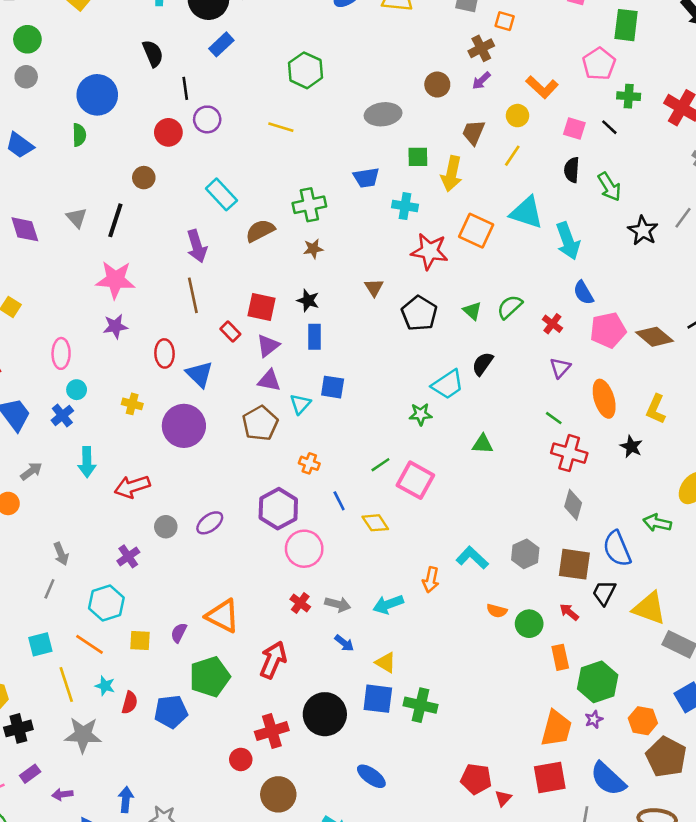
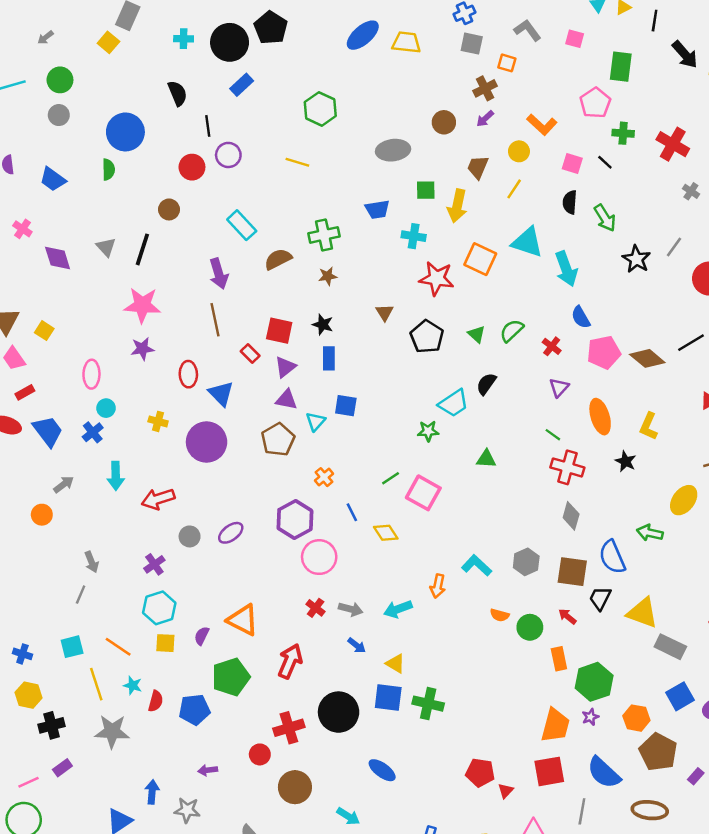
orange cross: (309, 463) -> (324, 477), turned 30
cyan hexagon: (106, 603) -> (159, 608), moved
purple arrow: (62, 794) -> (208, 770), moved

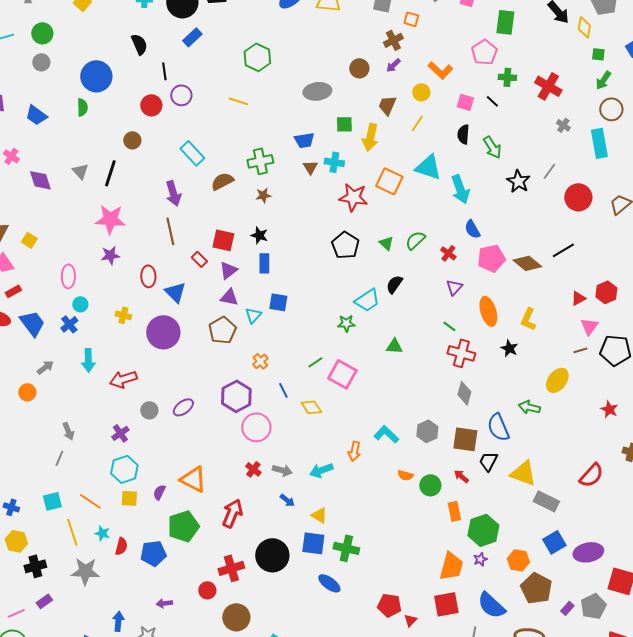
brown triangle: (385, 312) -> (310, 167), moved
blue ellipse: (382, 770) -> (329, 583), moved

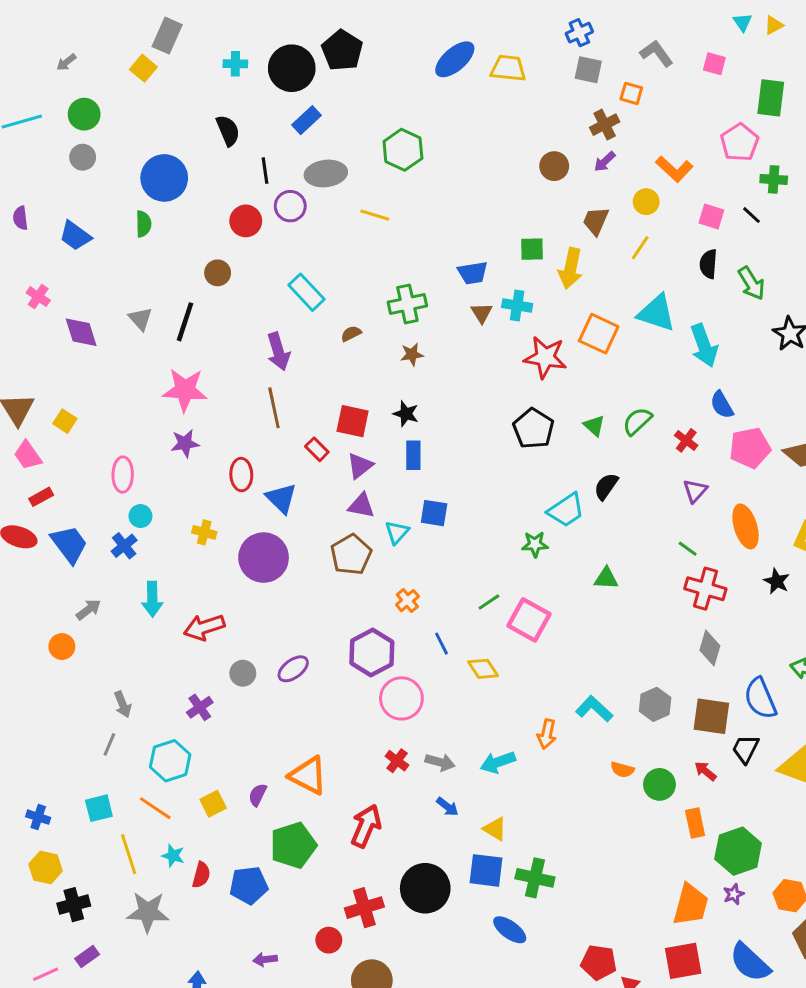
gray ellipse: (317, 91) -> (326, 174), moved
brown semicircle: (222, 181) -> (351, 334), size x0.6
cyan hexagon: (124, 469) -> (170, 761), moved
yellow square: (129, 498) -> (213, 804), turned -30

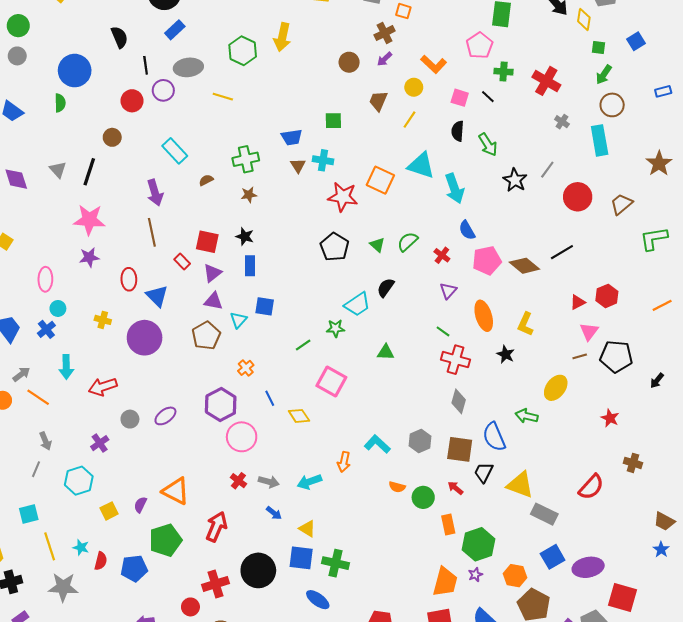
yellow arrow: (571, 268) -> (282, 37), moved
green line: (489, 602) -> (303, 345), moved
orange line: (155, 808) -> (38, 397), moved

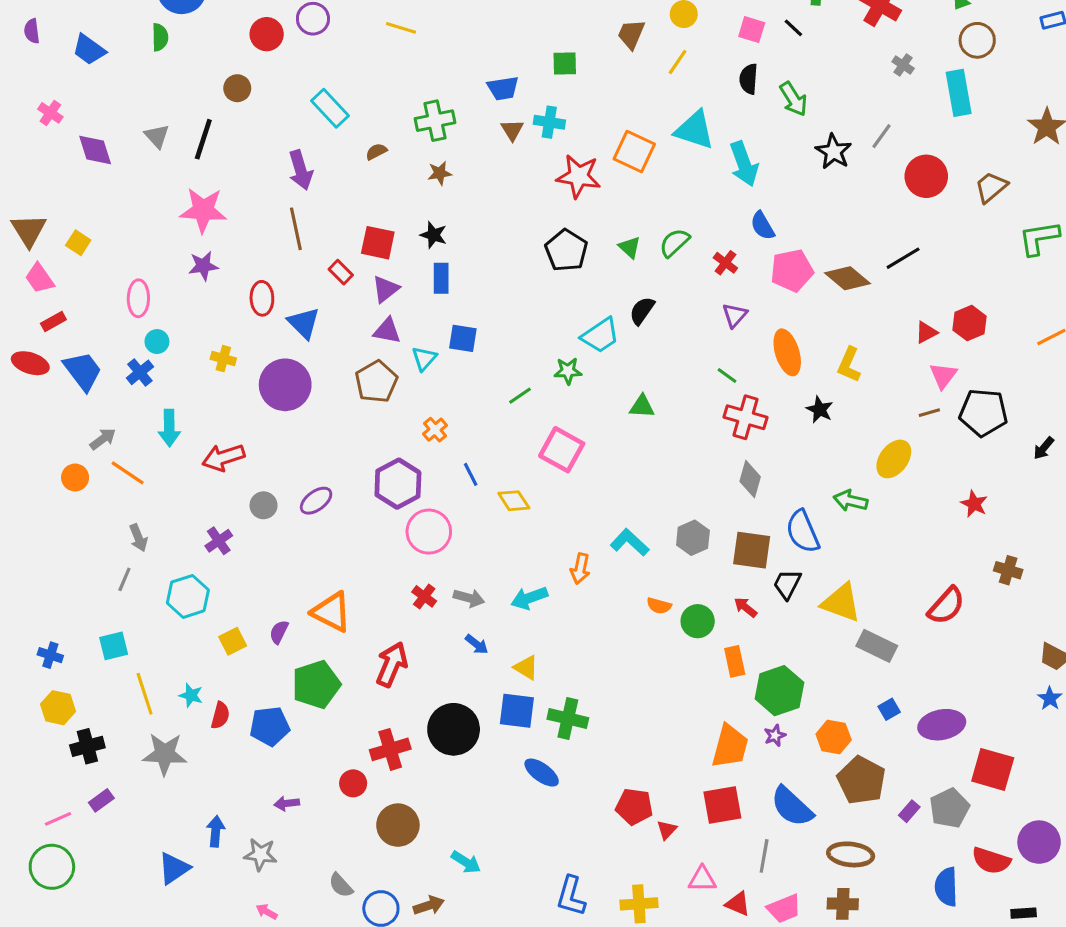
blue square: (553, 557) -> (889, 709), size x0.6

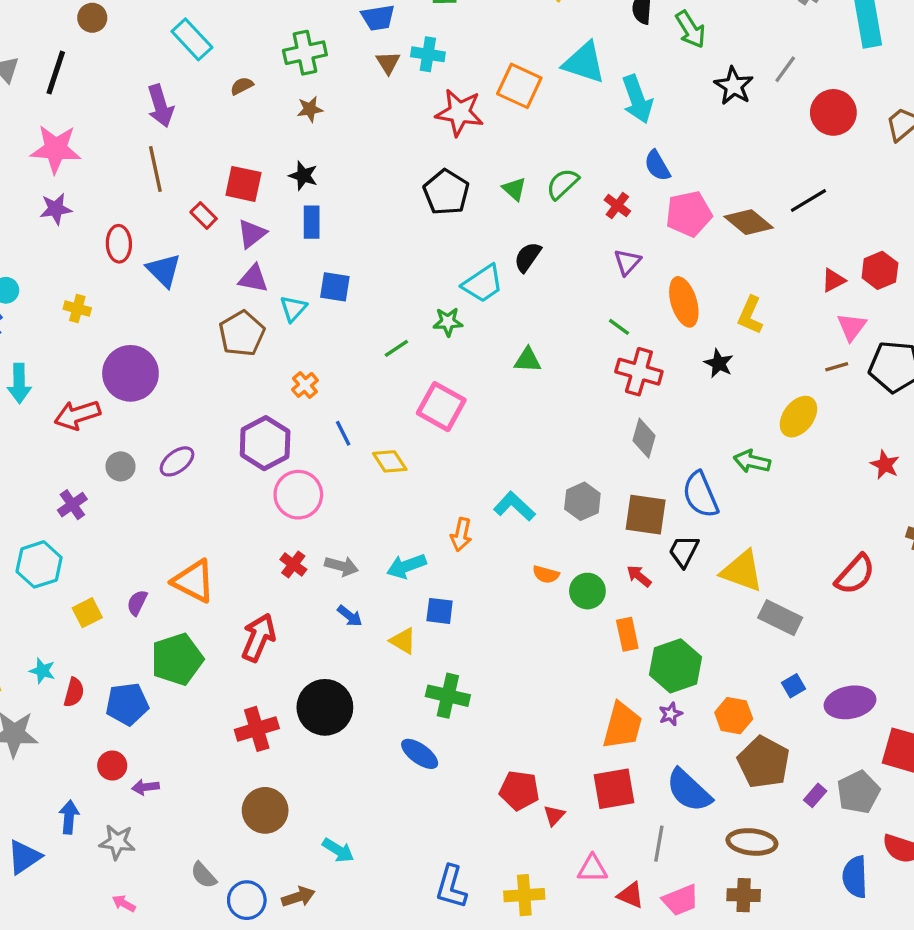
purple circle: (285, 385) -> (130, 373), moved
blue square: (517, 711) -> (440, 611), moved, size x0.7
red circle: (353, 783) -> (112, 766), moved

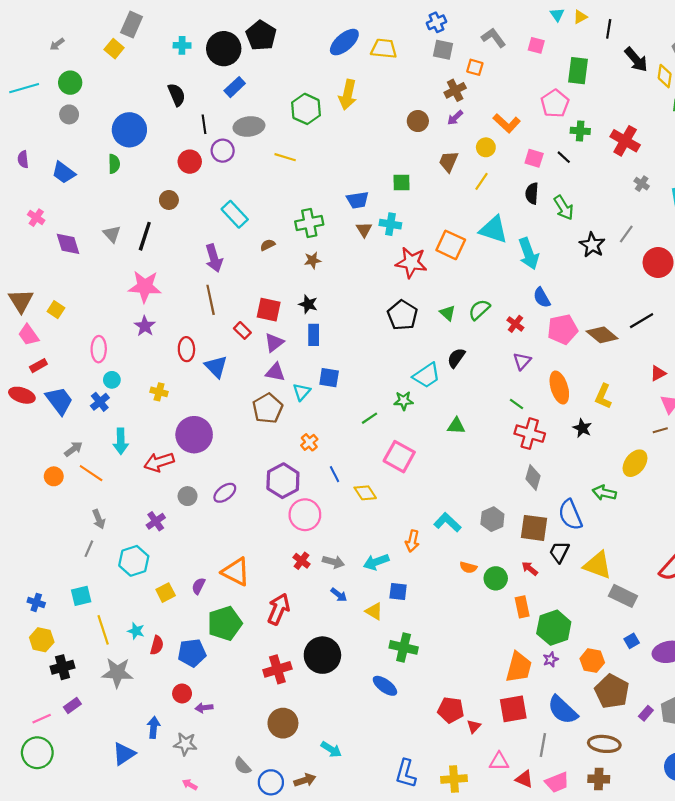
purple star: (56, 209) -> (145, 326), turned -30

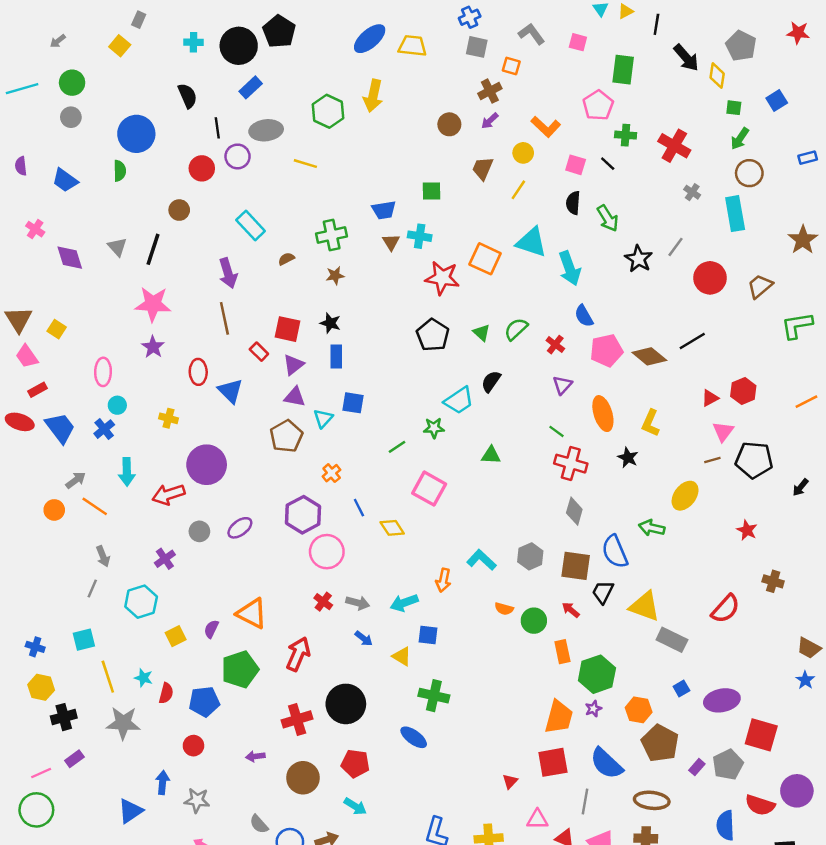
gray rectangle: (132, 25) -> (139, 20), size x0.6
purple arrow: (204, 708) -> (255, 756), moved
red pentagon: (451, 710) -> (355, 763), moved

